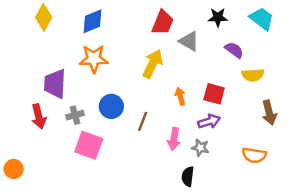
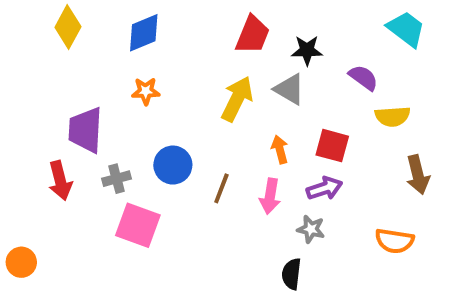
black star: (218, 17) -> (307, 50), moved
gray triangle: (189, 41) -> (290, 89), moved
orange star: (94, 59) -> (146, 91), size x0.6
pink arrow: (174, 139) -> (270, 196), moved

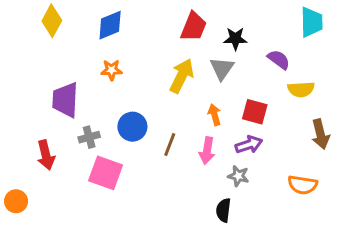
cyan trapezoid: (406, 29) -> (311, 22), turned 52
gray triangle: (290, 89) -> (222, 68), turned 35
red arrow: (60, 181) -> (46, 155), moved

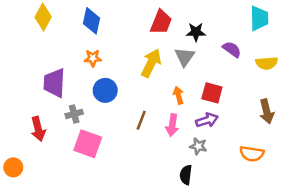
blue diamond: (110, 25) -> (92, 21), turned -55
yellow semicircle: (301, 89) -> (267, 63), moved
blue circle: (132, 127) -> (105, 90), moved

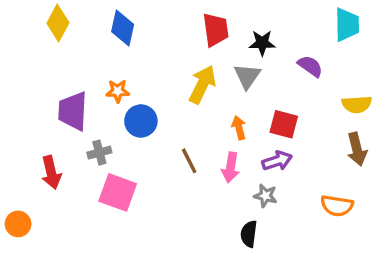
red trapezoid: (161, 22) -> (216, 30), turned -30
orange star: (93, 58) -> (118, 91), moved
yellow semicircle: (267, 63) -> (357, 104), moved
brown line: (141, 120) -> (189, 161), turned -48

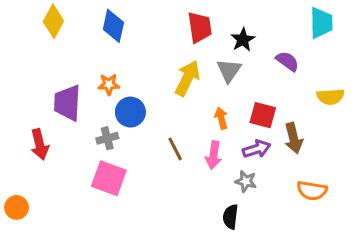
black star: (262, 43) -> (243, 40), turned -30
brown arrow: (357, 149) -> (294, 138), moved
gray cross: (99, 153) -> (107, 138), moved
red arrow: (51, 172) -> (40, 144), moved

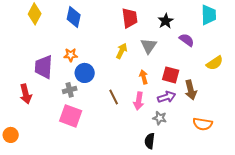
black star: (243, 40) -> (166, 21), moved
yellow arrow: (187, 78) -> (122, 51), size x0.7
yellow semicircle: (331, 97) -> (215, 63), turned -30

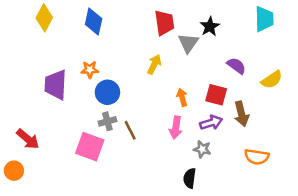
purple semicircle: (187, 40) -> (236, 66), moved
gray triangle: (149, 46) -> (188, 43), moved
gray cross: (70, 90) -> (107, 121), moved
red arrow: (26, 94) -> (28, 139), moved, turned -36
brown line: (114, 97) -> (130, 130), moved

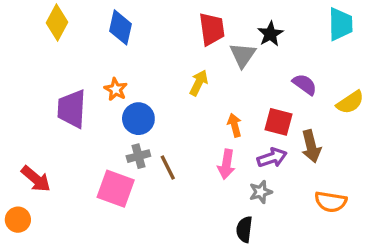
orange star: (90, 70) -> (116, 89), turned 30
gray star: (202, 149) -> (261, 192), turned -30

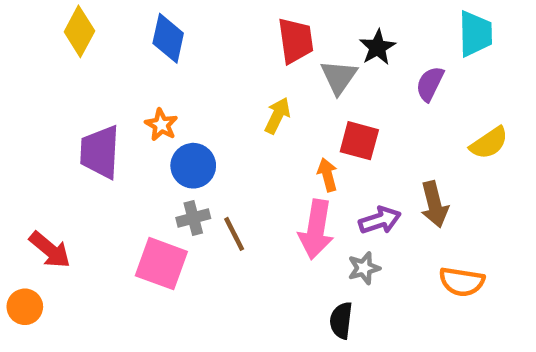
purple semicircle: (305, 84) -> (430, 84), moved, turned -100
red square: (279, 122) -> (359, 141), moved
pink arrow: (226, 164) -> (316, 229), size x1.4

